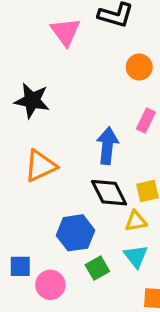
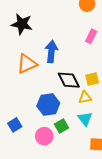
blue arrow: (107, 146) -> (51, 52), moved
blue square: (20, 266) -> (15, 125), turned -32
pink circle: (50, 285) -> (44, 136), moved

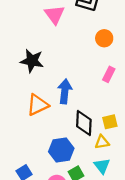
black diamond: (69, 80) -> (84, 123), turned 30

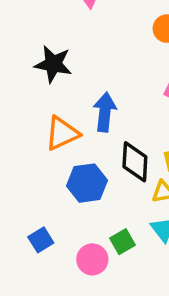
blue hexagon: (61, 150) -> (87, 183), moved

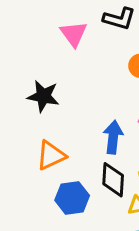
blue arrow: (105, 112) -> (113, 137), moved

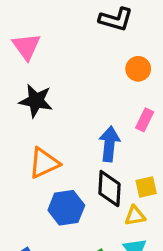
pink triangle: (74, 34) -> (26, 46), moved

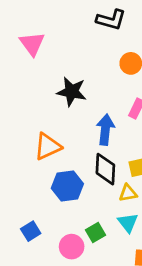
black star: (36, 101) -> (72, 92), moved

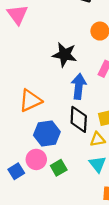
black star: (72, 92) -> (65, 55), moved
green square: (96, 232) -> (59, 168), moved
pink circle: (72, 247) -> (36, 159), moved

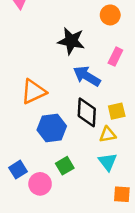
blue arrow: (79, 86) -> (87, 76), turned -65
pink circle: (36, 159) -> (40, 184), moved

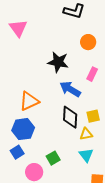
blue hexagon: (52, 128) -> (23, 129), moved
blue square: (18, 170) -> (17, 152), moved

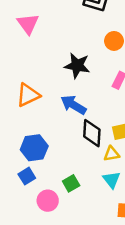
blue arrow: (70, 89) -> (73, 105), moved
orange triangle: (29, 101) -> (28, 95), moved

